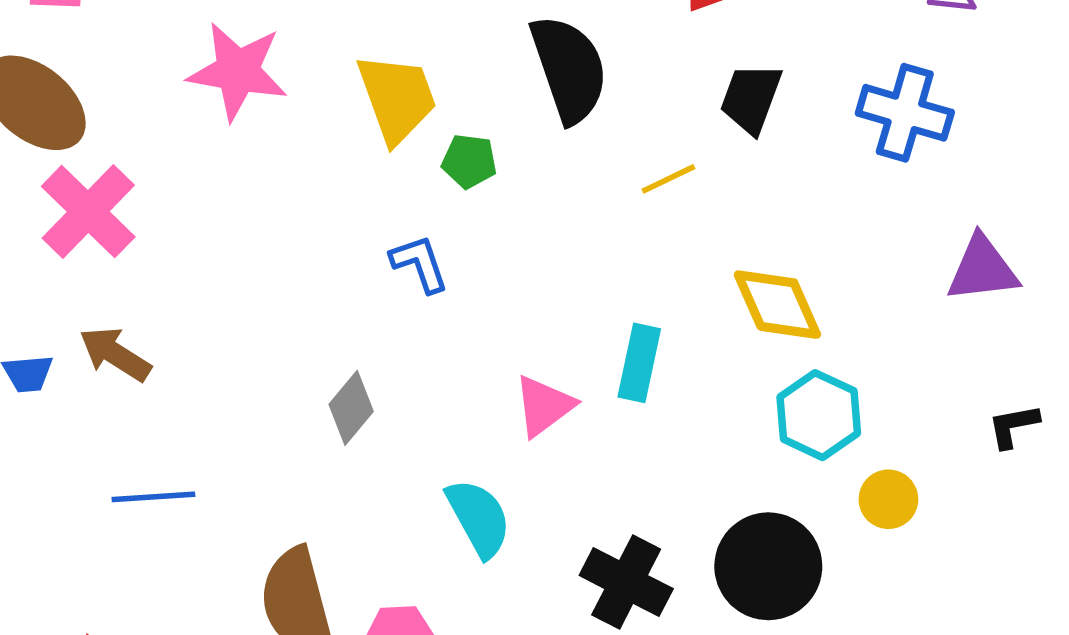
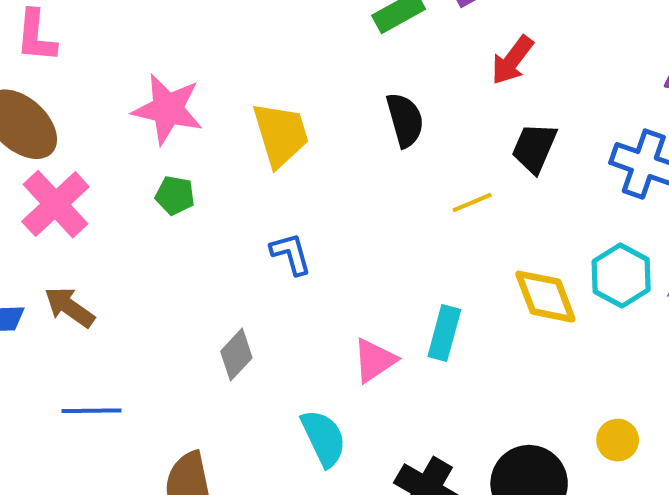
black semicircle: (569, 69) -> (405, 120), size x0.7
green pentagon: (469, 161) -> (175, 195), moved
cyan hexagon: (819, 415) -> (621, 275), moved

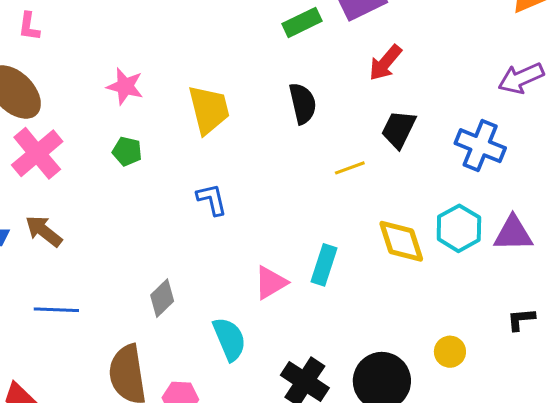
pink L-shape: (36, 36) -> (29, 26), size x0.7
pink star: (168, 109) -> (125, 86), size x0.7
gray diamond: (236, 355) -> (162, 298), moved

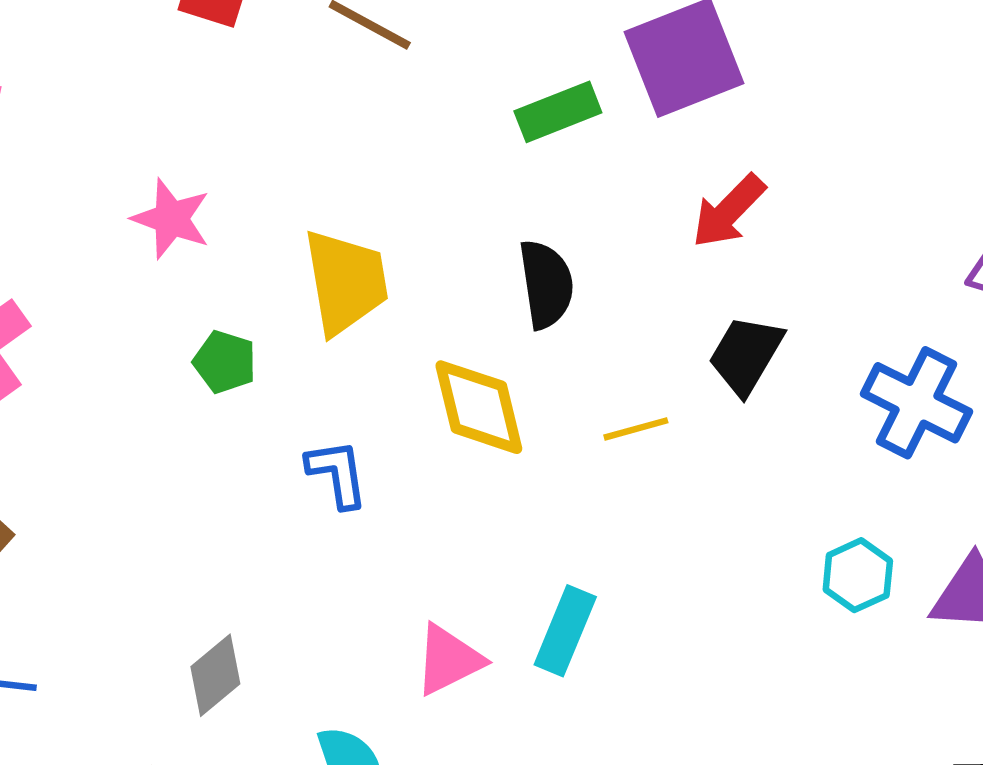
green pentagon: (127, 151) -> (225, 362), moved
cyan hexagon: (459, 228) -> (858, 575), size x0.7
yellow diamond: (401, 241) -> (479, 407), moved

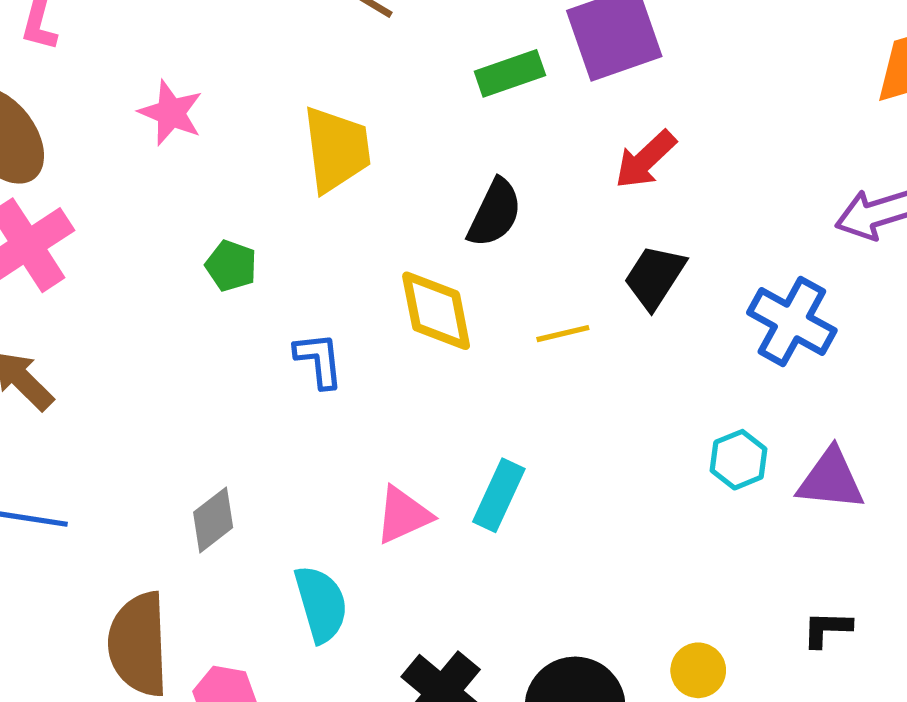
pink star: (171, 219) -> (171, 113), moved
yellow trapezoid: (346, 282) -> (337, 149), moved
black semicircle: (546, 284) -> (495, 213), turned 32

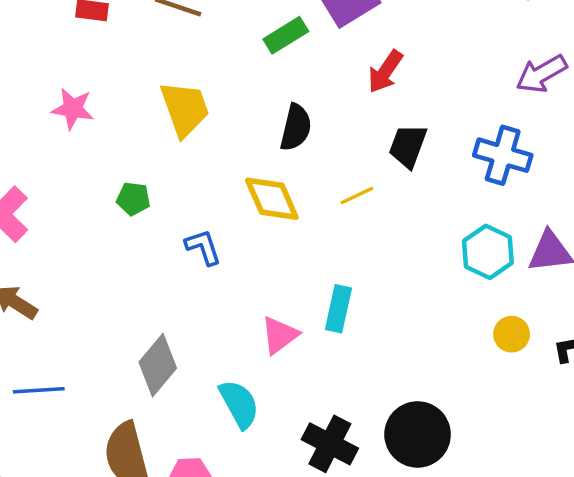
cyan hexagon: (739, 460) -> (488, 252), size x1.4
gray diamond: (213, 520) -> (158, 365), size x1.4
yellow circle: (698, 670) -> (512, 334), moved

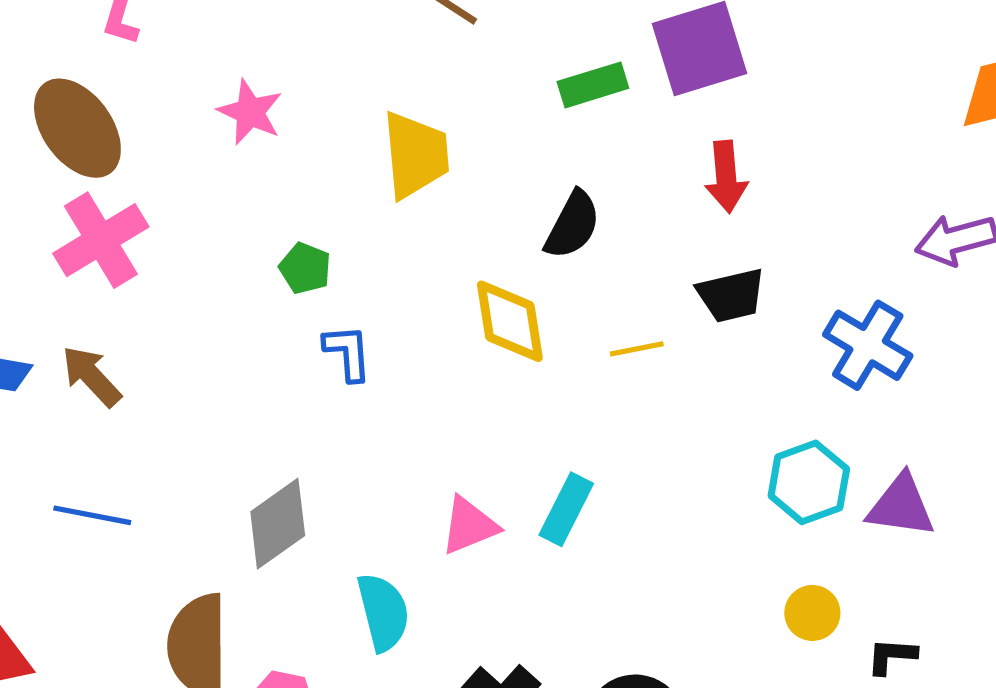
red arrow: (385, 72) -> (726, 177), turned -54
black trapezoid: (408, 146) -> (731, 295), turned -138
blue L-shape: (203, 247) -> (348, 353), moved

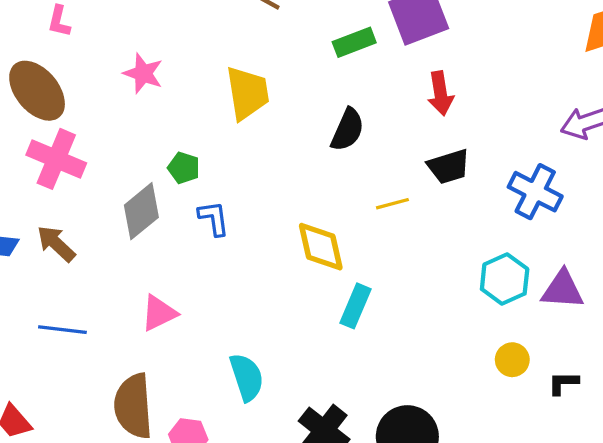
pink cross: (101, 240) -> (56, 159), turned -32
yellow diamond: (510, 321) -> (321, 247), moved
gray diamond: (278, 524) -> (141, 211), moved
pink triangle: (469, 526) -> (159, 313), moved

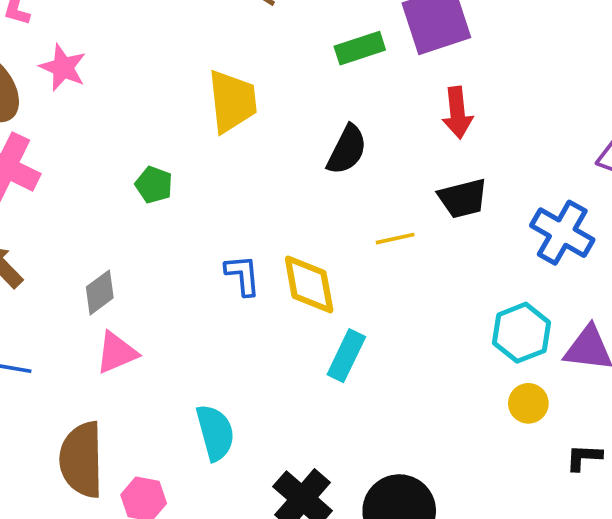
pink star: (143, 73) -> (63, 68), moved
gray diamond: (141, 211) -> (100, 292), moved, size x0.7
blue L-shape: (214, 218) -> (243, 275), moved
yellow circle: (512, 360) -> (528, 403), moved

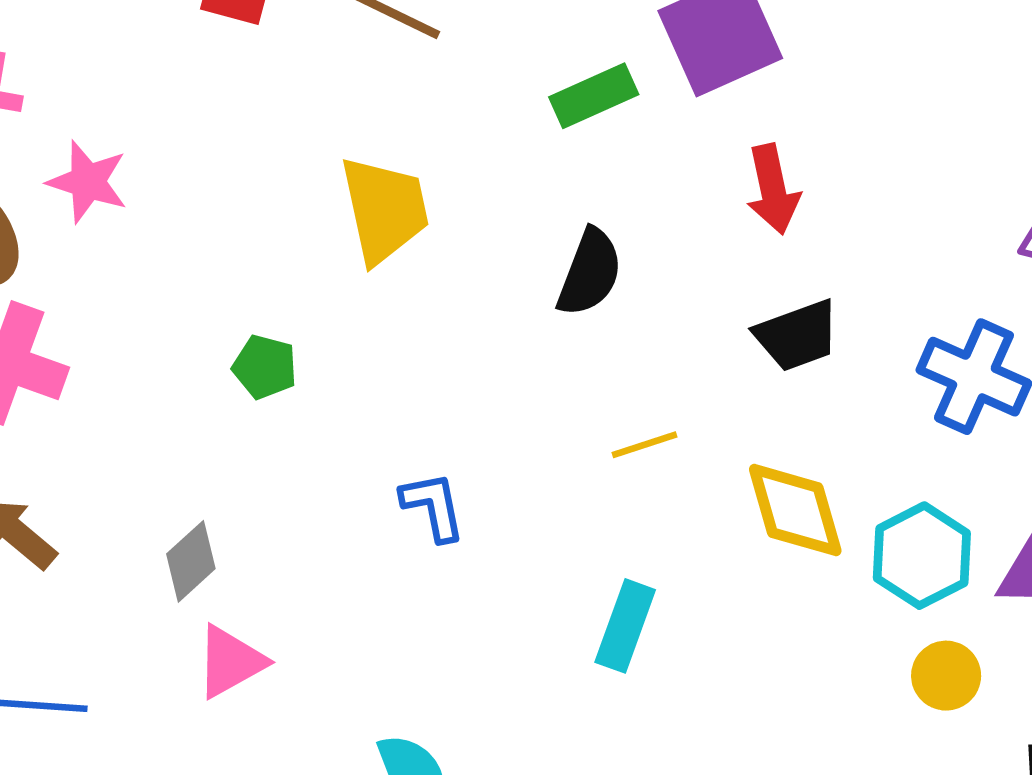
yellow line: (395, 239) -> (645, 445), moved
yellow diamond: (309, 284) -> (795, 510), moved

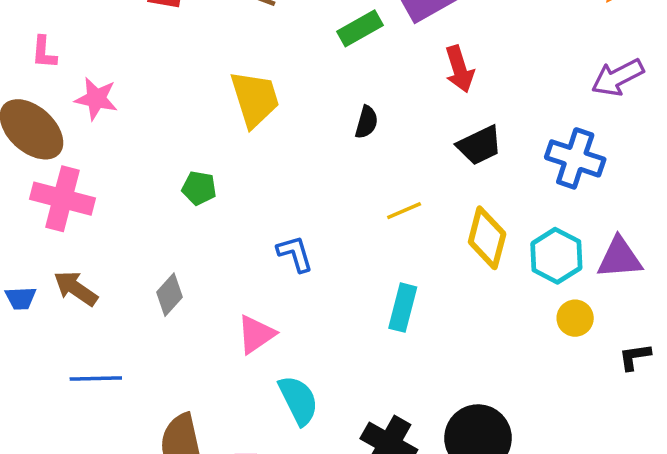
black semicircle: (590, 273) -> (367, 122), size x0.7
yellow diamond: (795, 510) -> (487, 238), turned 36
pink triangle: (230, 662) -> (256, 334), moved

